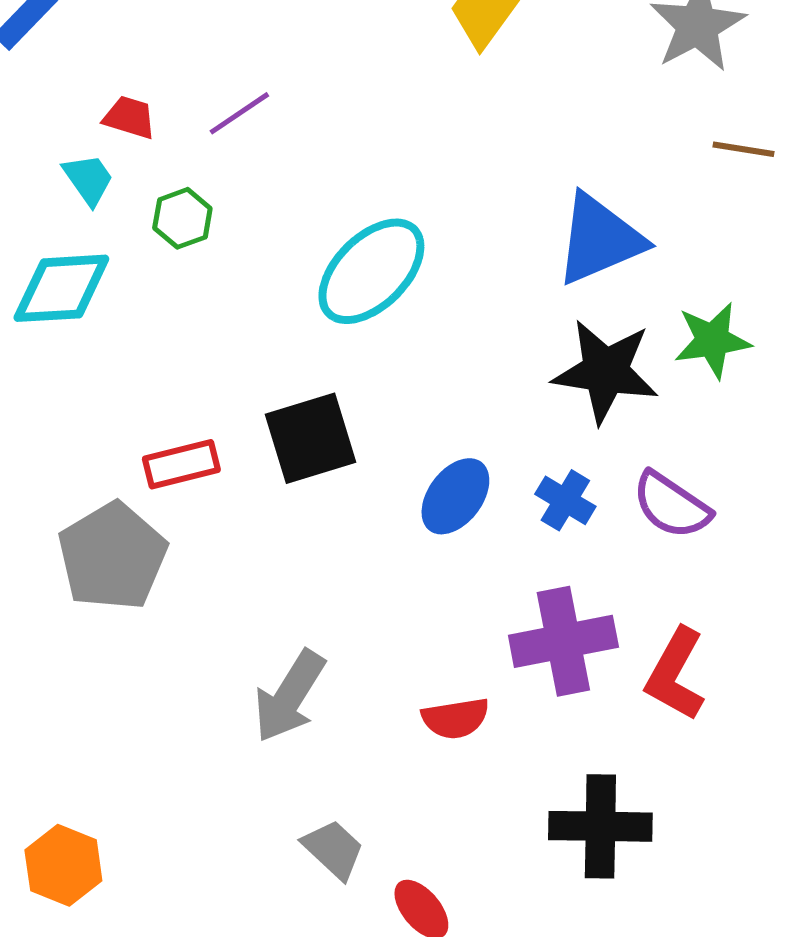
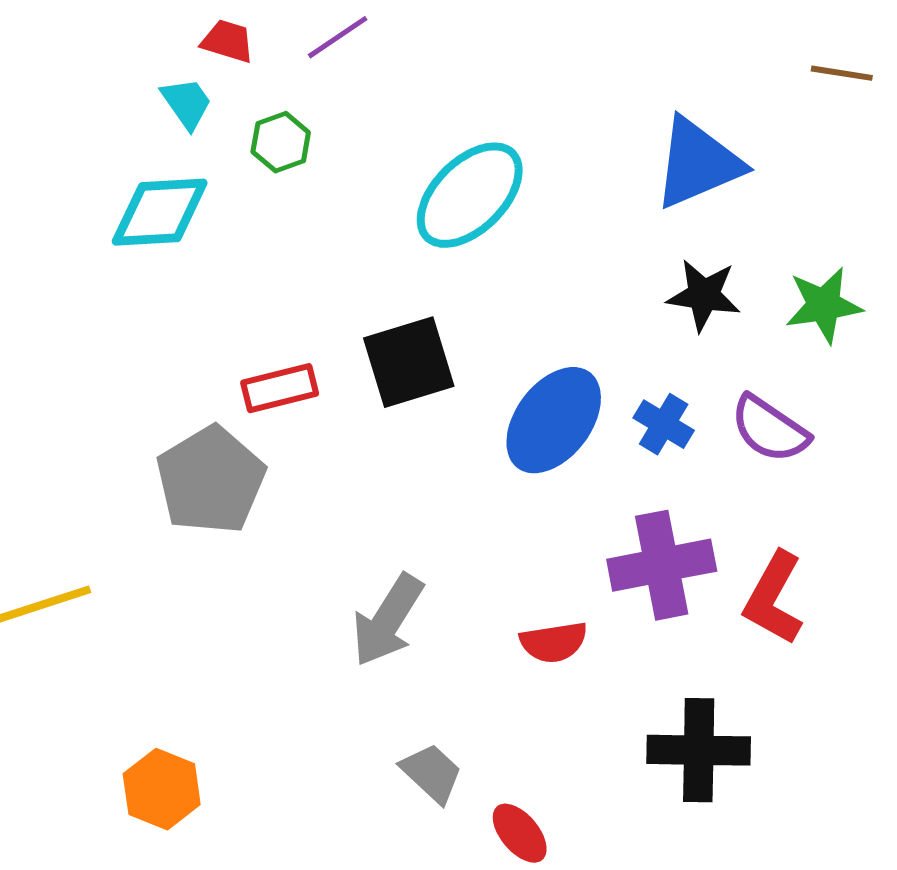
green star: (712, 340) -> (824, 305), moved
black star: (605, 371) -> (704, 295), size x0.7
blue ellipse: (455, 496) -> (554, 420), size x1.4

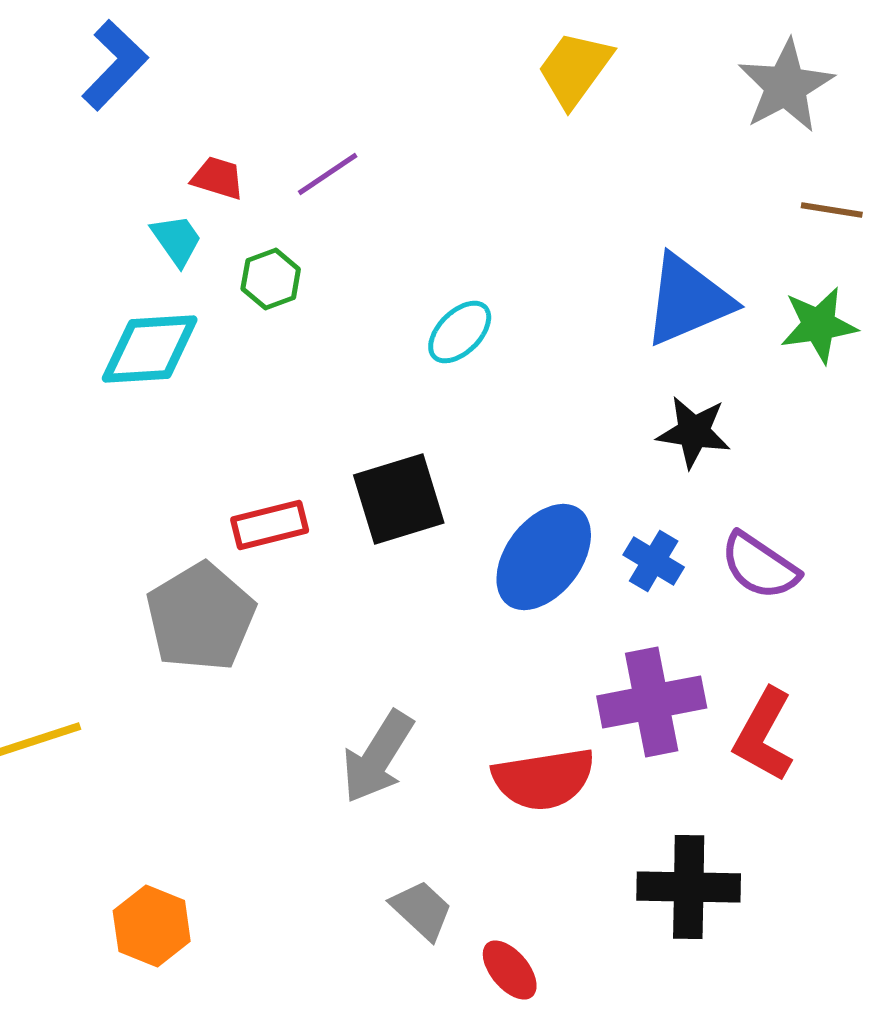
cyan ellipse: (470, 195) -> (460, 332), size x0.6
green star: (824, 305) -> (819, 325), moved
red semicircle: (554, 642) -> (544, 779), size x1.5

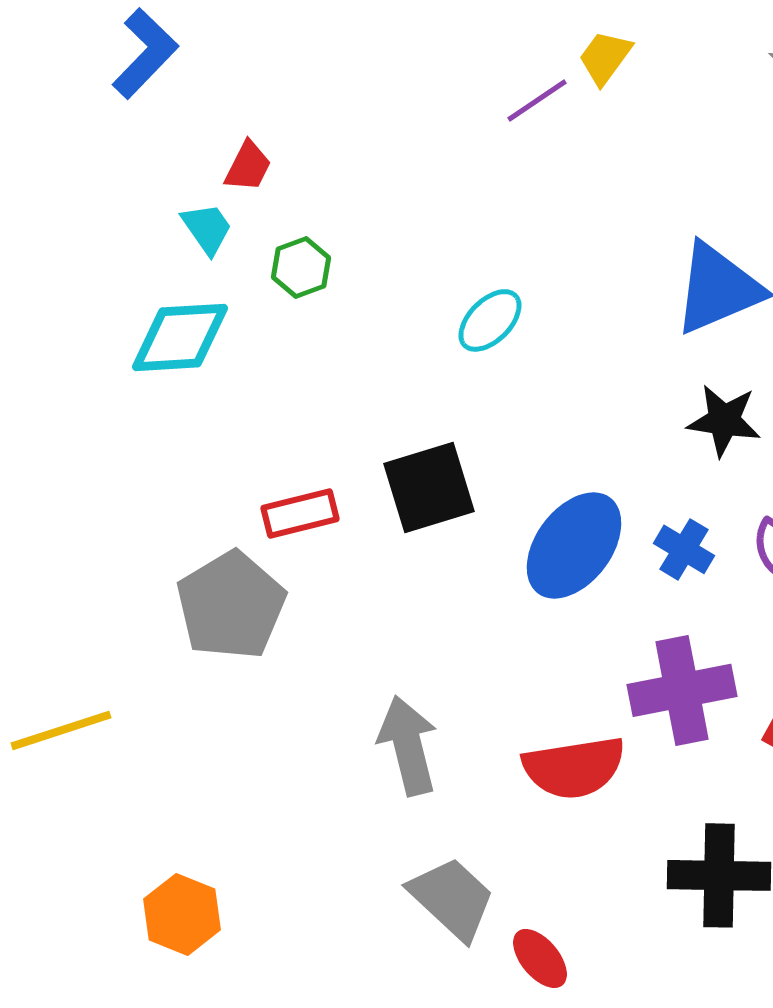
yellow trapezoid: (575, 69) -> (605, 57), size x0.7
purple line: (328, 174) -> (537, 100), moved
red trapezoid: (218, 178) -> (248, 166), turned 100
gray arrow: (378, 757) -> (408, 745), turned 134
gray trapezoid: (422, 910) -> (452, 898), size x1.4

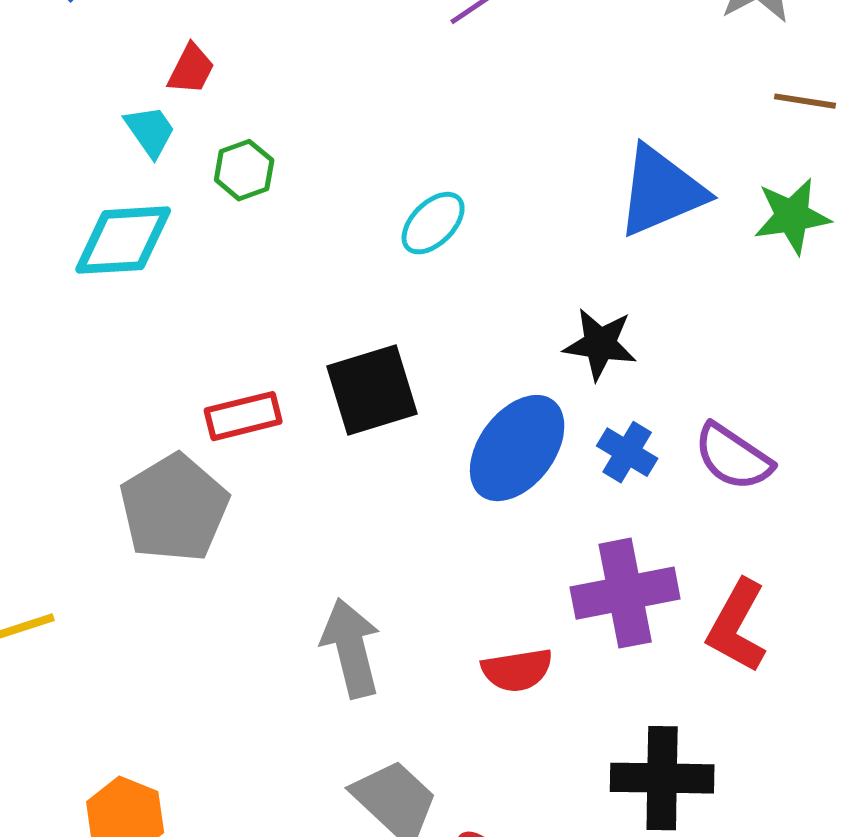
black star: (724, 420) -> (600, 344), moved
red semicircle: (574, 767) -> (517, 670), size x0.7

